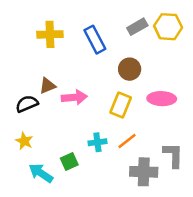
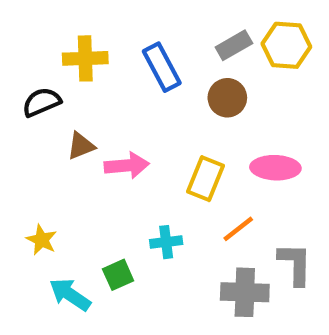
brown circle: (130, 69) -> (227, 98), moved
black semicircle: (27, 104) -> (42, 102), moved
orange line: (127, 141) -> (238, 229), moved

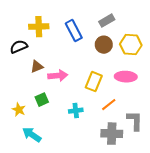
yellow hexagon: (286, 45) -> (131, 45), moved
green square: (118, 275) -> (42, 100), moved

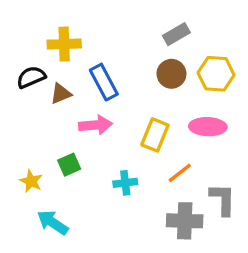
blue rectangle: (74, 31) -> (104, 82), moved
brown triangle: (37, 67) -> (61, 94), moved

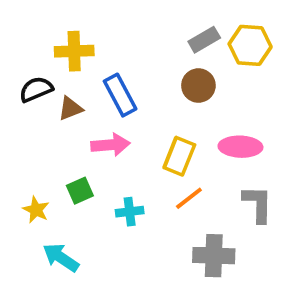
yellow hexagon: (216, 74) -> (250, 45), moved
orange line: (180, 173) -> (189, 198), moved
cyan cross: (125, 183) -> (130, 212), moved
gray L-shape: (223, 199) -> (258, 204), moved

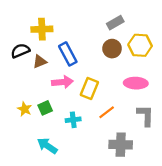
yellow hexagon: (250, 45) -> (140, 45), moved
yellow rectangle: (179, 156) -> (89, 88), moved
yellow star: (36, 210) -> (25, 109), moved
cyan arrow: (61, 258) -> (47, 146), moved

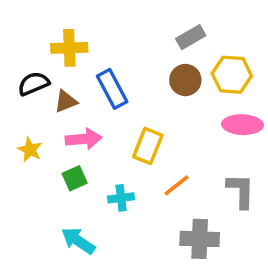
pink arrow: (62, 82) -> (84, 139), moved
pink ellipse: (136, 83) -> (242, 125), moved
yellow star: (25, 109) -> (30, 150), moved

